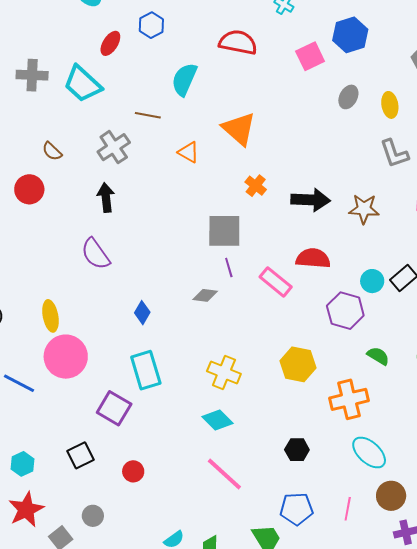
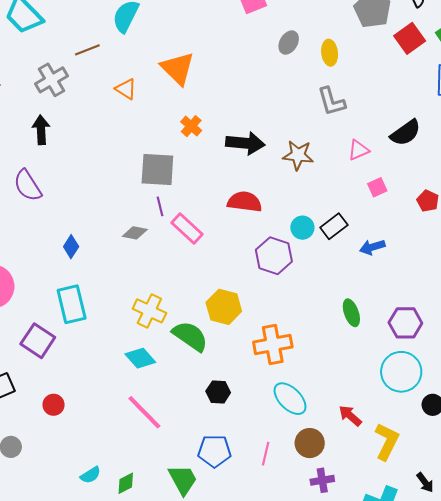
brown line: (148, 115) -> (87, 50), turned -35
pink rectangle: (276, 282) -> (187, 229), moved
green semicircle: (378, 356) -> (190, 336), moved, size x1.6

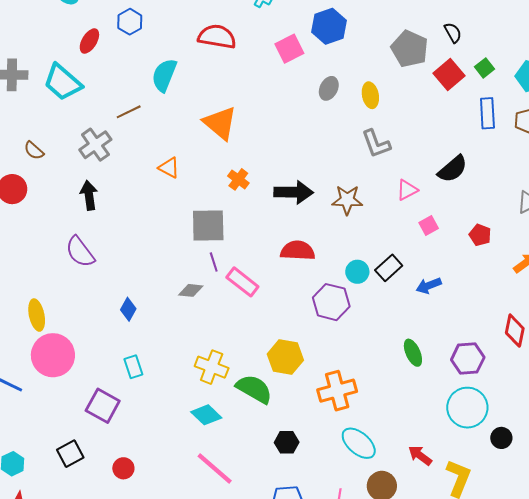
orange triangle: (126, 89) -> (169, 168), moved
cyan rectangle: (72, 304) -> (133, 367), size x0.6

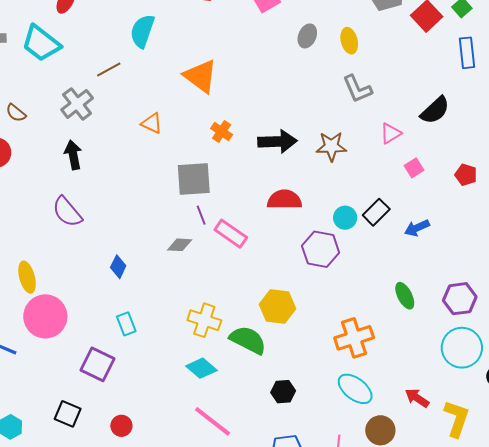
orange cross: (337, 391) -> (354, 338), moved
black square: (70, 454) -> (68, 414), turned -36

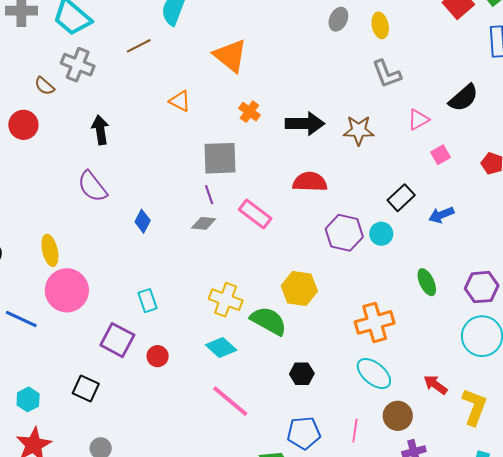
gray cross: (77, 104) -> (78, 65), moved, turned -32
purple line: (201, 215) -> (209, 195), moved
cyan circle: (345, 218) -> (381, 234), moved
blue diamond: (118, 267) -> (143, 221), moved
red circle: (121, 426) -> (158, 356), moved

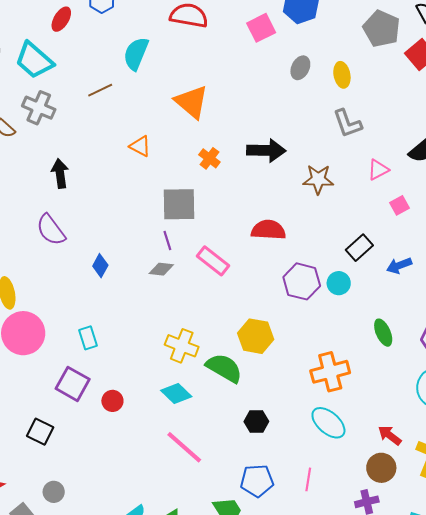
black arrow: (305, 124) -> (266, 150), moved
cyan rectangle: (147, 301) -> (88, 338), moved
brown circle: (398, 416) -> (381, 468), moved

